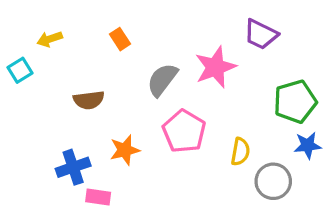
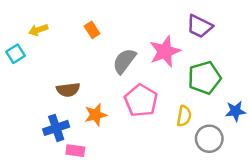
brown semicircle: (89, 100) -> (68, 90), moved
green pentagon: (295, 102) -> (204, 78), moved

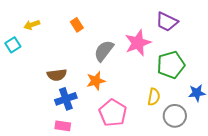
pink pentagon: (141, 100) -> (113, 113), moved
orange star: (96, 115) -> (96, 81), moved
blue cross: (56, 128) -> (66, 99), moved

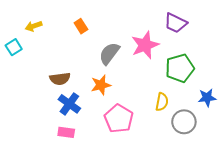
blue cross: (66, 99) -> (69, 104), turned -35

